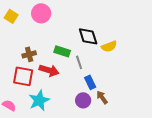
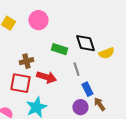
green rectangle: (62, 51) -> (59, 49), moved

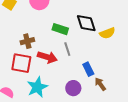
gray line: (76, 69) -> (67, 49), moved
purple circle: (80, 107) -> (73, 88), moved

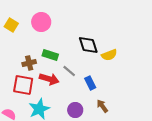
green rectangle: (60, 29) -> (50, 55), moved
gray line: (67, 49) -> (69, 71), turned -32
blue rectangle: (88, 69) -> (90, 83), moved

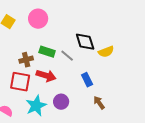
gray line: (69, 71) -> (67, 56), moved
purple circle: (75, 110) -> (61, 102), moved

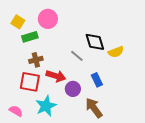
green rectangle: (47, 52) -> (30, 37), moved, turned -35
purple circle: (61, 102) -> (73, 89), moved
brown arrow: (99, 103) -> (94, 108), moved, size x1.5

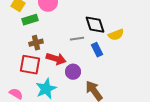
gray line: (77, 56) -> (77, 39), turned -48
blue rectangle: (97, 80) -> (97, 50), moved

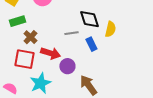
green rectangle: (30, 20) -> (17, 21), moved
yellow semicircle: (116, 35) -> (110, 29), turned -56
brown cross: (36, 43) -> (30, 37), turned -32

